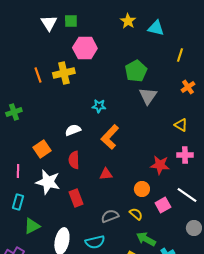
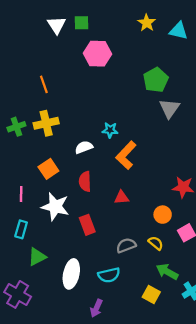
yellow cross: (64, 73) -> (46, 123), moved
cyan star: (99, 106) -> (110, 130), moved

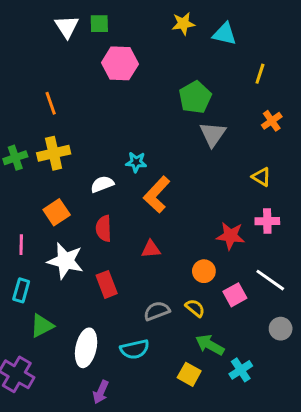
yellow star: (147, 23) -> (183, 24), turned 30
purple arrow: (96, 308) -> (101, 392), moved

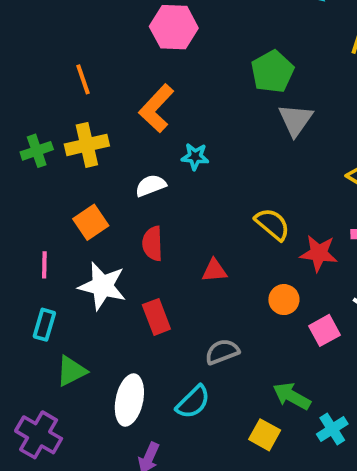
orange L-shape: (157, 195) -> (156, 108), moved
yellow semicircle: (195, 308) -> (272, 224), moved, size x1.4
cyan semicircle: (135, 349) -> (193, 402), turned -32

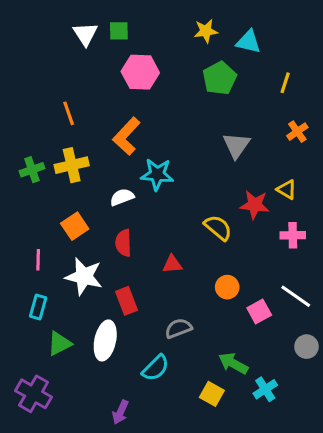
green pentagon: (272, 72) -> (220, 78), moved
cyan star: (195, 157) -> (157, 174), size x1.5
red star: (319, 253) -> (255, 205), moved
white ellipse: (129, 400) -> (105, 340), moved

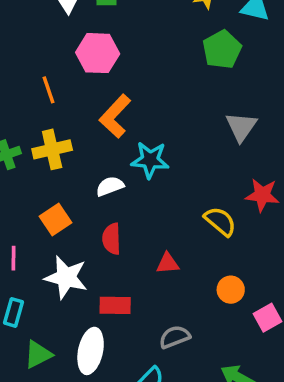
pink hexagon: (140, 72) -> (98, 53), moved
red rectangle: (127, 301) -> (115, 305), turned -68

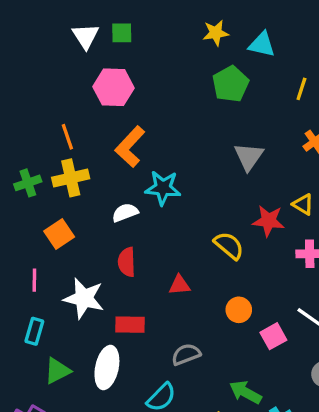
orange line: (49, 90) -> (67, 137), moved
orange square: (56, 220) -> (59, 234), moved

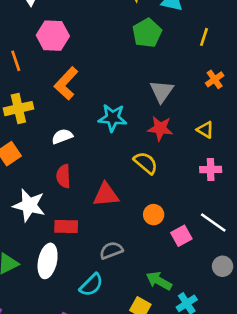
orange line: (67, 137) -> (16, 61), moved
cyan star: (163, 188) -> (113, 118), moved
red star: (268, 221) -> (160, 128), moved
red triangle: (179, 285) -> (106, 195), size x1.5

